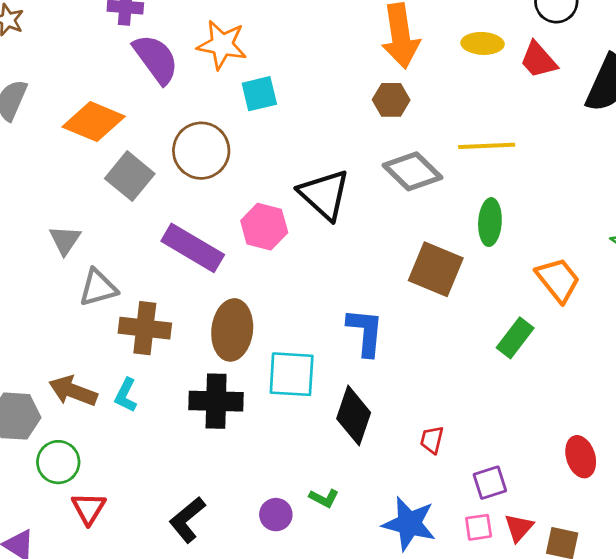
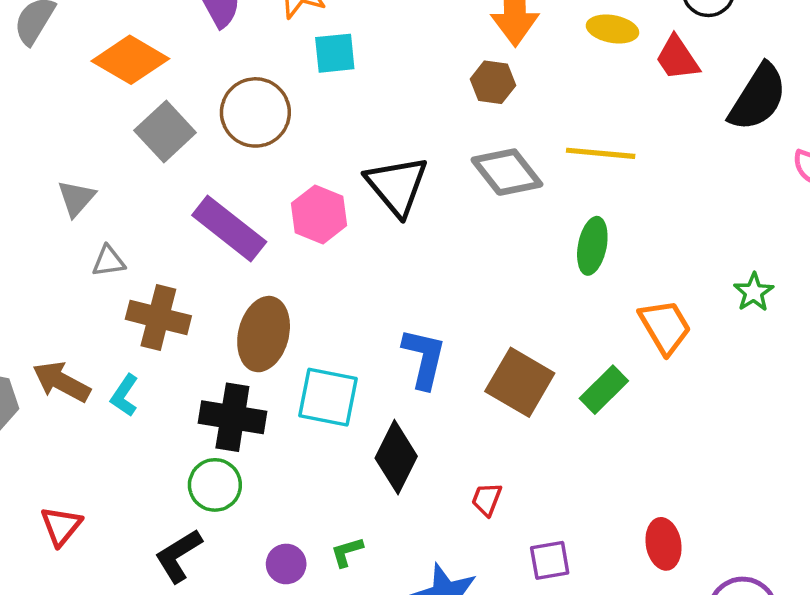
brown square: (436, 269) -> (520, 382), moved
gray triangle: (98, 288) -> (108, 261), size x0.7
green circle: (58, 462) -> (215, 485), moved
green L-shape: (324, 498) -> (347, 552), turned 128

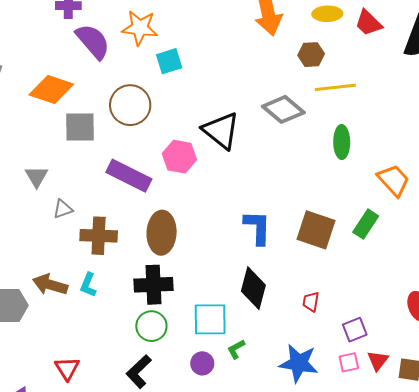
brown hexagon: (493, 82) -> (311, 55), moved
gray square: (165, 132) -> (80, 127), turned -36
cyan square: (328, 397) -> (210, 319), moved

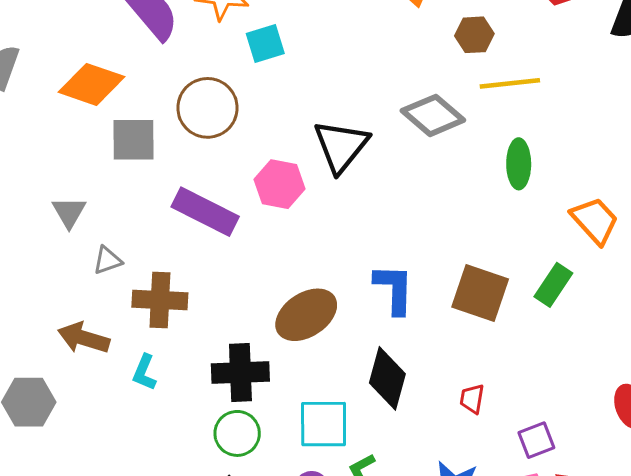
black triangle: (221, 131) -> (341, 146), turned 30
brown ellipse: (162, 233) -> (306, 315), moved, turned 54
brown arrow: (50, 285) -> (84, 338), moved

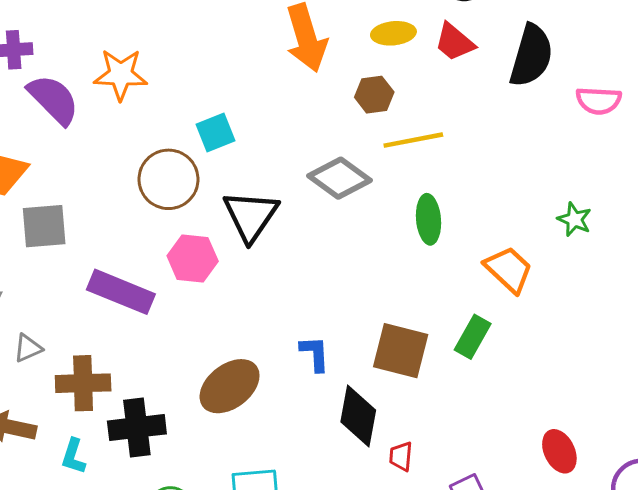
cyan square: (265, 43) -> (215, 133), moved
brown circle: (208, 108) -> (168, 179), moved
blue L-shape: (394, 289) -> (315, 354), size x0.7
black cross: (240, 373) -> (137, 427), moved
black diamond: (387, 378) -> (358, 416), moved

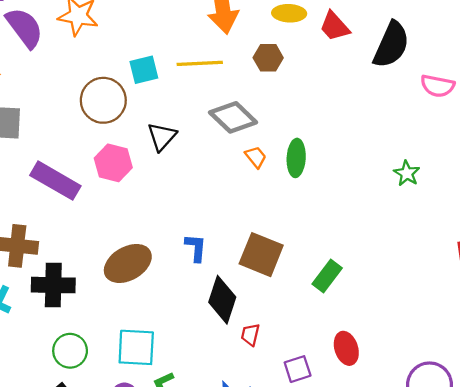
yellow line: (413, 140) -> (200, 63), moved
black triangle: (251, 216) -> (162, 137), size x0.7
orange trapezoid: (509, 269) -> (256, 157), moved, size x0.6
green rectangle: (473, 337) -> (327, 276), moved
red ellipse: (559, 451) -> (346, 348), moved

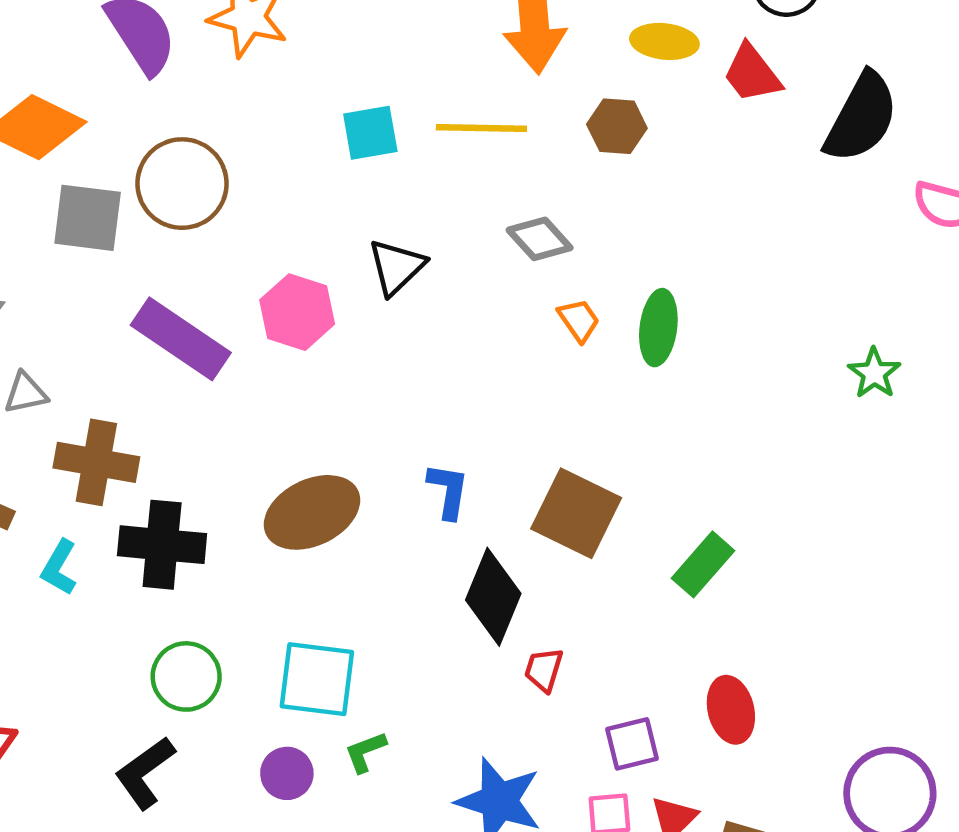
brown circle: (103, 100) -> (182, 184), moved
gray diamond: (233, 117) -> (540, 239), size x0.7

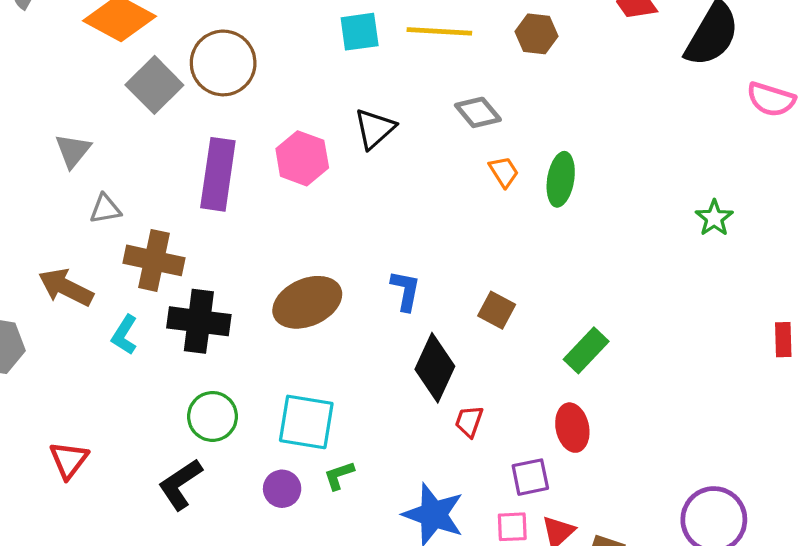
gray square: (88, 218) -> (154, 85), turned 36
purple rectangle: (181, 339) -> (218, 174), turned 62
brown square: (576, 513) -> (497, 310), size x0.6
red ellipse: (731, 710) -> (572, 428), moved

